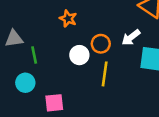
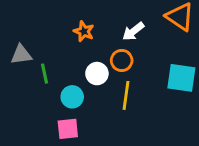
white arrow: (131, 37) -> (133, 31), moved
cyan circle: (25, 83) -> (72, 97), moved

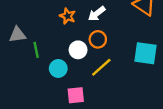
white arrow: (133, 31) -> (97, 14), moved
yellow line: (126, 95) -> (101, 67), turned 40
pink square: (68, 129) -> (76, 95), moved

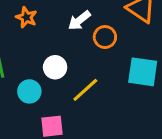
orange star: (68, 16) -> (26, 17), moved
orange circle: (98, 39) -> (105, 37), moved

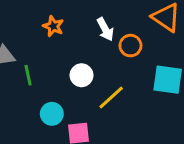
white arrow: (79, 20) -> (105, 29), turned -80
cyan circle: (29, 91) -> (52, 114), moved

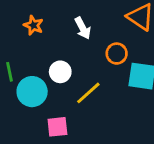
orange circle: (130, 46) -> (117, 54), moved
cyan circle: (52, 114) -> (32, 92), moved, size x1.4

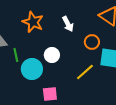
orange star: (33, 25) -> (33, 22), size x1.5
yellow line: (88, 93) -> (85, 72), moved

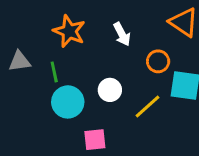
green line: (16, 55) -> (54, 72), moved
white circle: (52, 55) -> (110, 90), moved

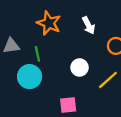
cyan circle: (68, 102) -> (30, 77), moved

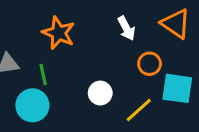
white arrow: (89, 25) -> (126, 28), moved

